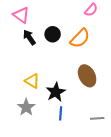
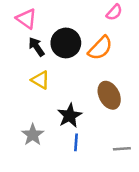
black circle: (53, 34) -> (66, 43), size x1.5
yellow triangle: (32, 81) -> (40, 80), moved

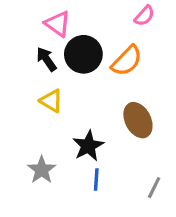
pink triangle: (26, 19) -> (58, 24), moved
gray line: (122, 149) -> (154, 188), turned -60

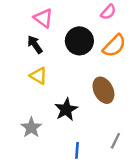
black circle: (83, 54) -> (79, 41), moved
orange semicircle: (127, 61) -> (114, 46), moved
blue line: (96, 180) -> (77, 150), moved

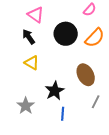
gray line: (115, 141) -> (96, 102), moved
blue line: (77, 150) -> (63, 114), moved

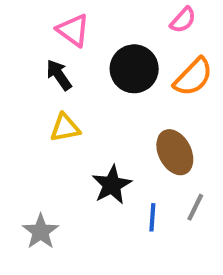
yellow triangle: (32, 63) -> (65, 128), turned -42
gray star: (26, 106) -> (41, 232), moved
blue line: (63, 114) -> (152, 217), moved

